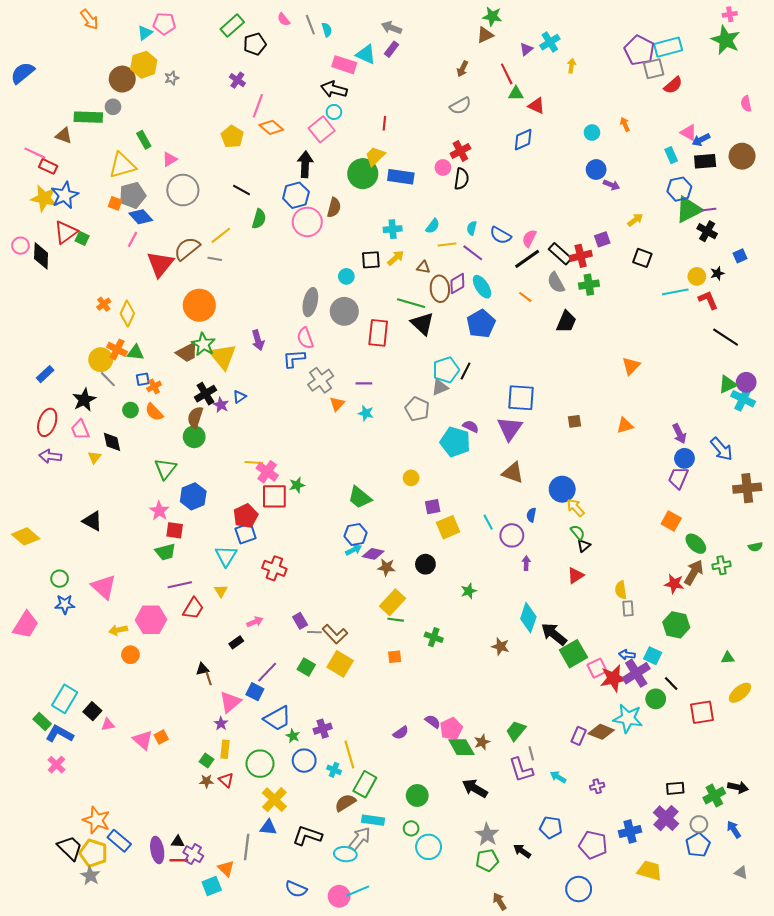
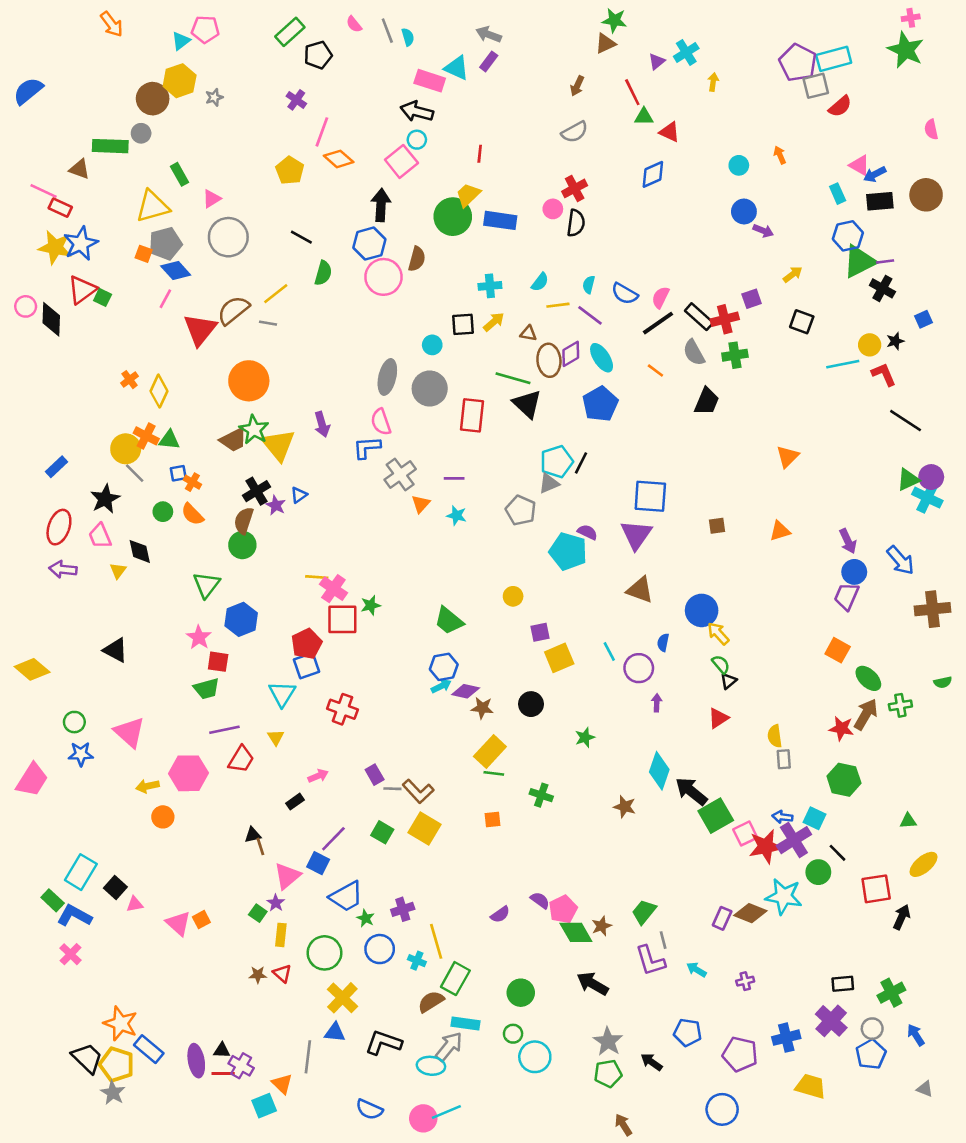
orange cross: (154, 386) -> (192, 482), turned -32
green square: (207, 761) -> (258, 913), moved
black arrow: (738, 787) -> (902, 917), moved, turned -78

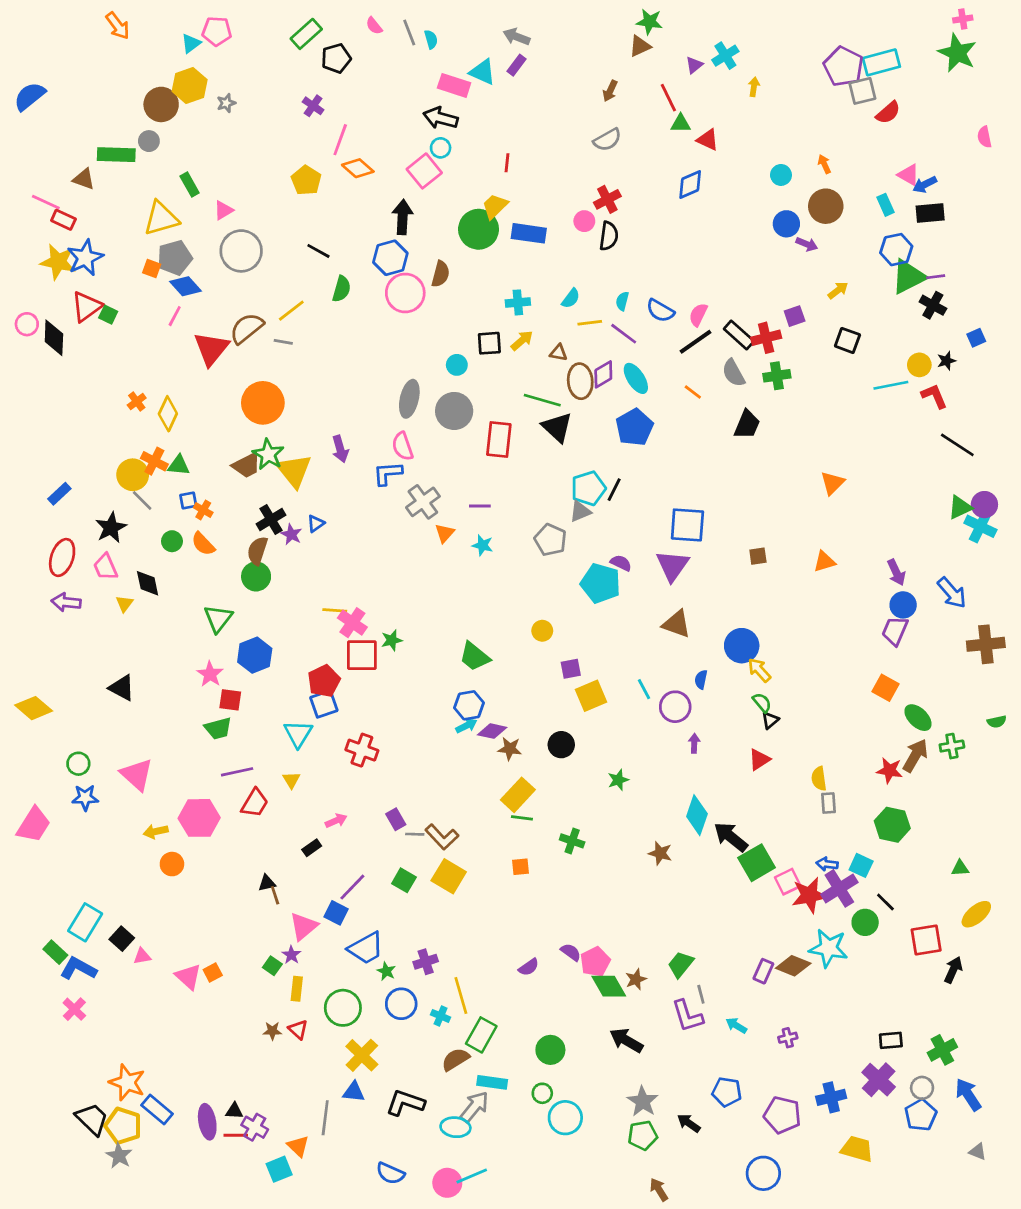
brown circle: (926, 195) -> (826, 206), moved
blue arrow: (916, 1035) -> (968, 1095), size x1.4

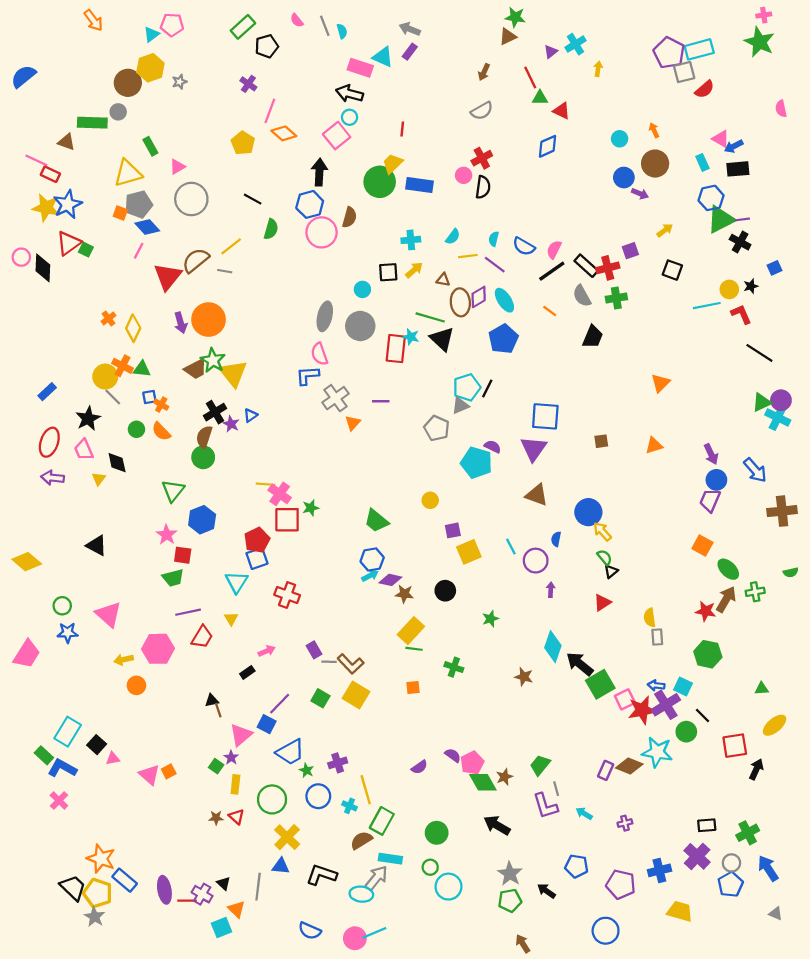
purple arrow: (340, 449) -> (181, 323), moved
cyan star: (483, 545) -> (411, 337), moved
black triangle: (234, 1111) -> (224, 883), moved, turned 40

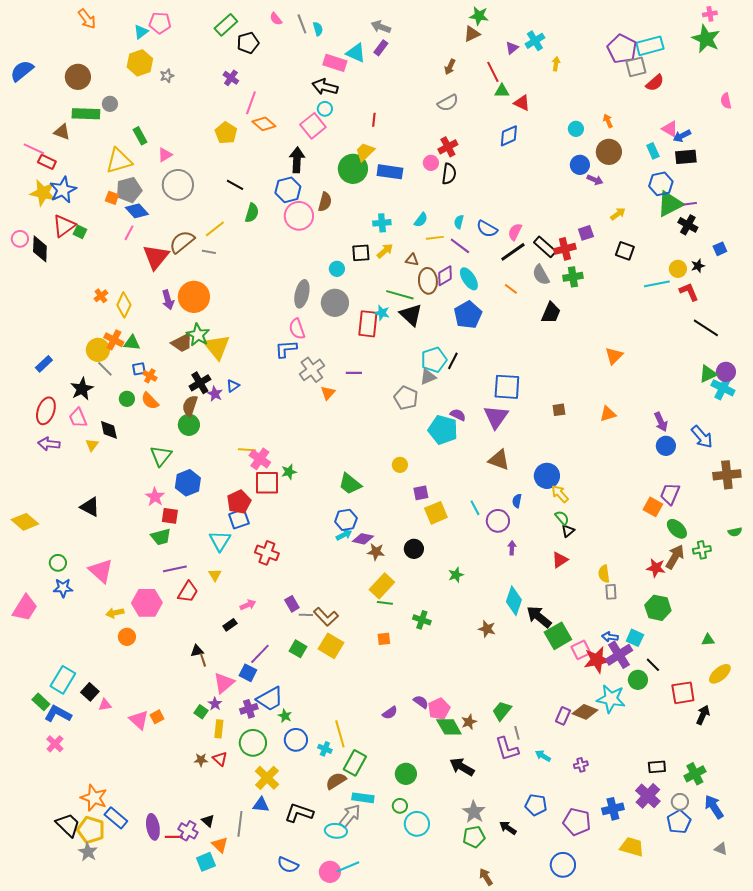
brown circle: (128, 83) -> (78, 77), moved
purple trapezoid: (710, 500) -> (670, 494), moved
purple cross: (338, 763) -> (249, 709), moved

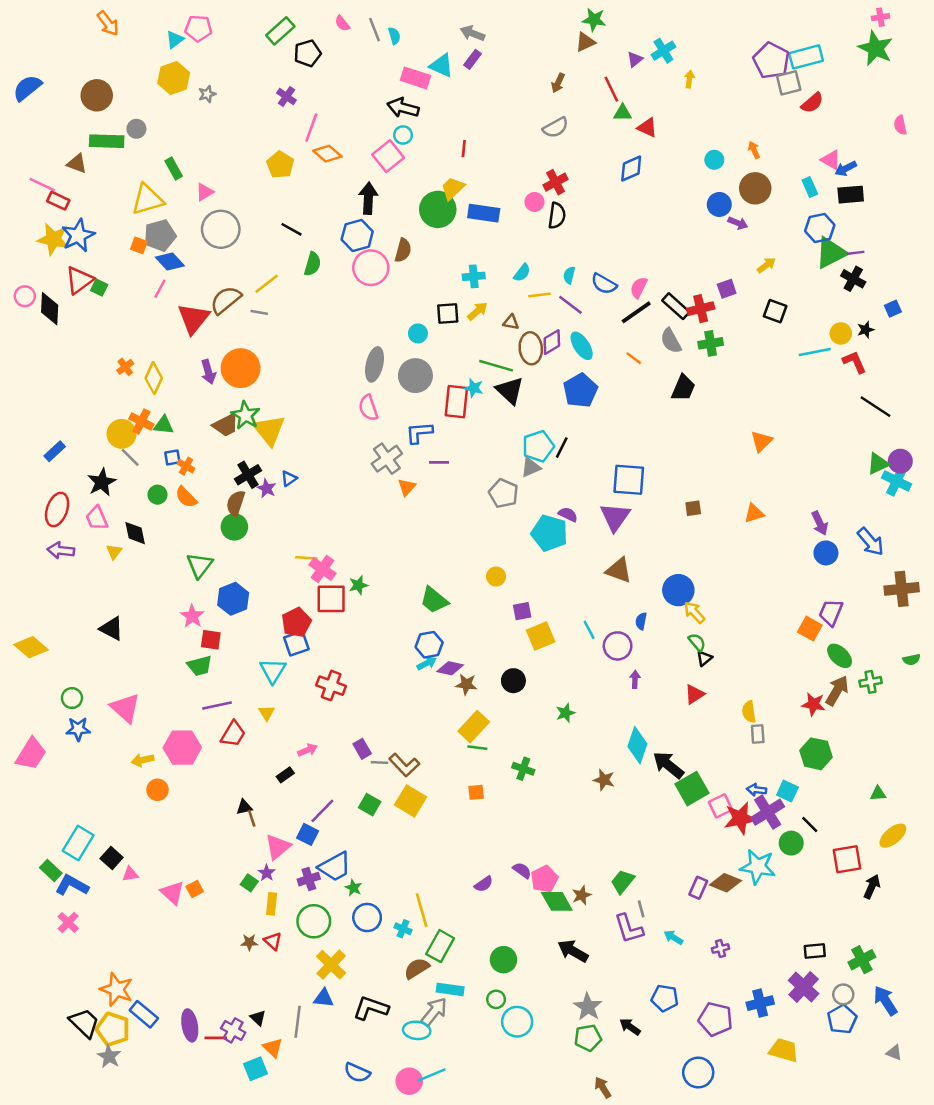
blue L-shape: (286, 349) -> (419, 433), moved

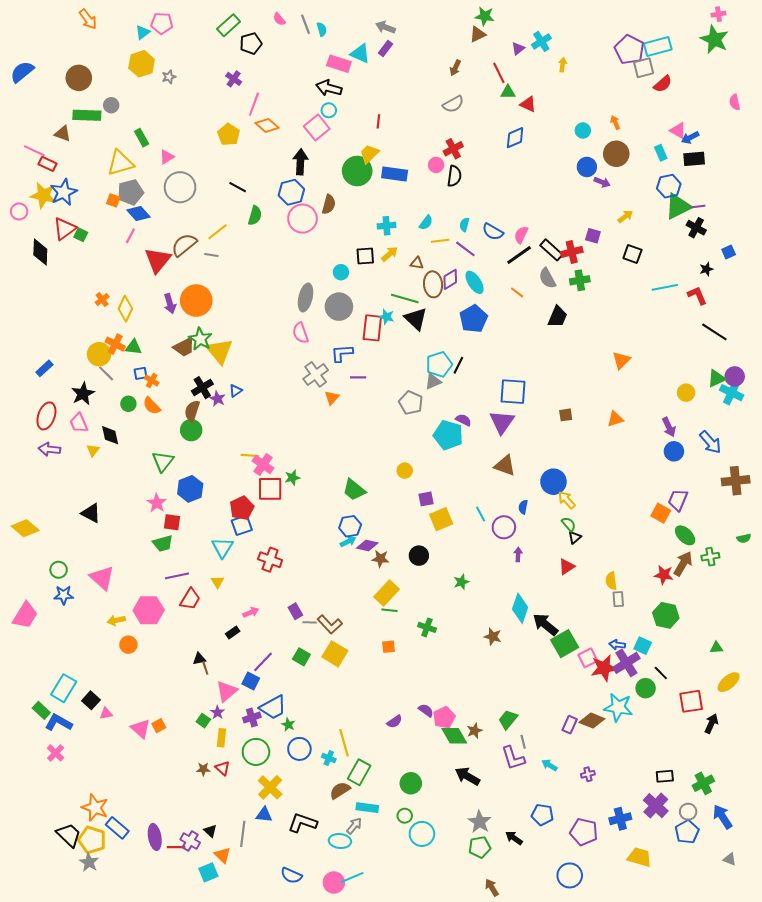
purple square: (727, 289) -> (593, 236), turned 35
pink circle: (25, 296) -> (19, 211), moved
yellow circle: (841, 333) -> (686, 393), moved
gray arrow: (434, 1012) -> (354, 826), size x0.7

